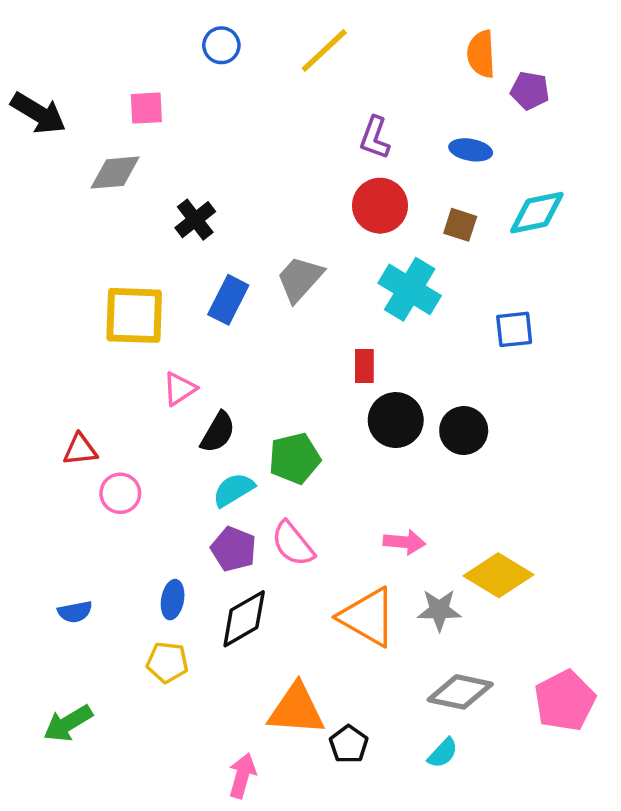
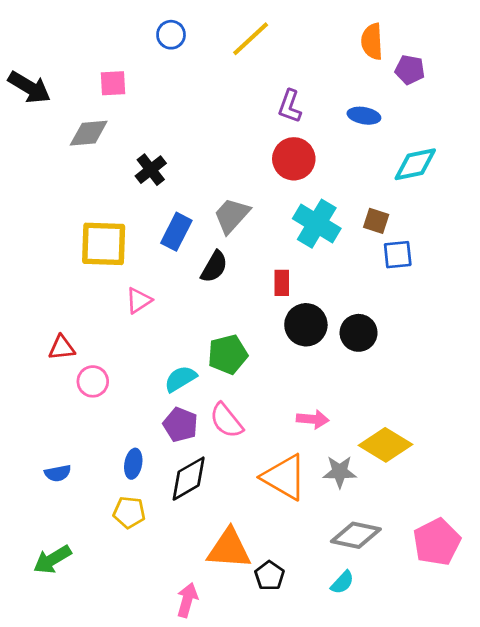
brown square: (460, 225) -> (376, 221), moved
black semicircle: (218, 432) -> (214, 267), moved

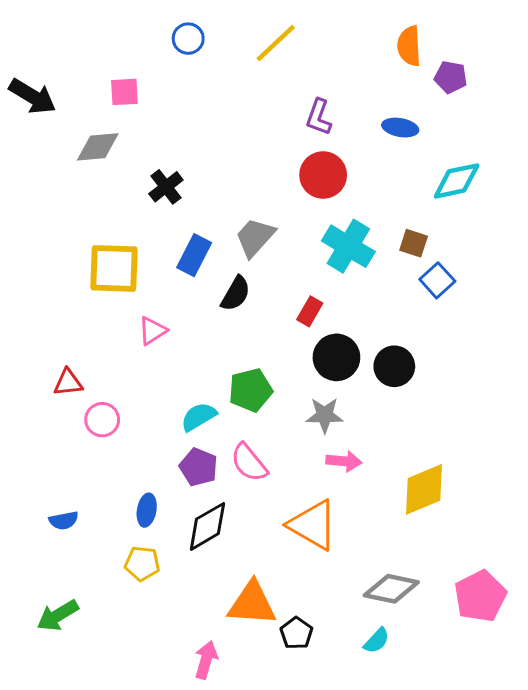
blue square: (398, 255) -> (437, 280), turned -36
red rectangle: (282, 283) -> (310, 311), turned 30
yellow diamond: (386, 445) -> (424, 489), turned -54
gray star: (340, 472) -> (325, 415), moved

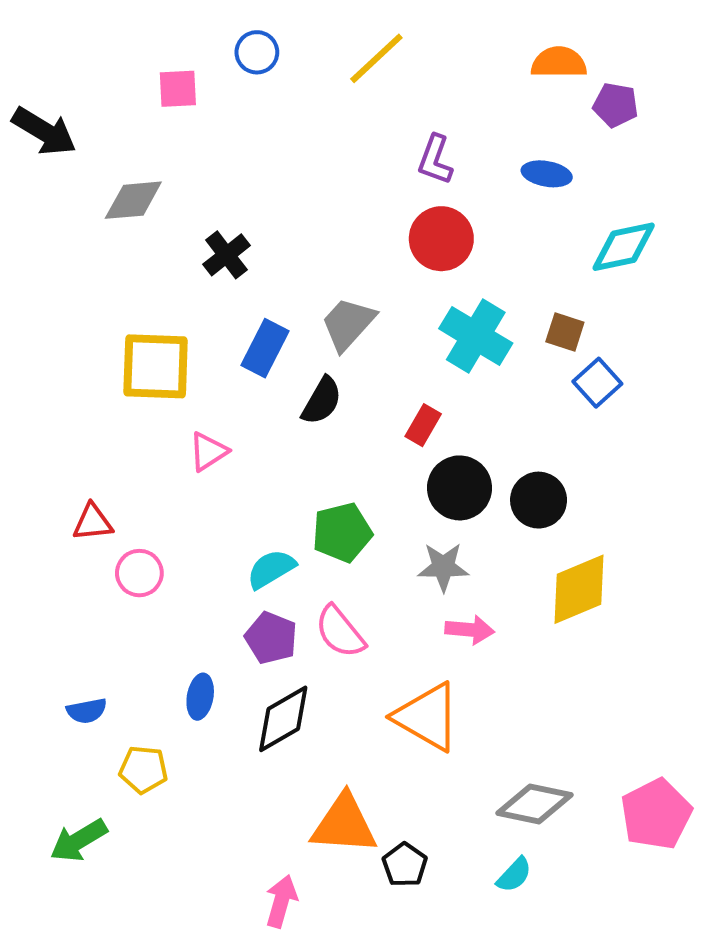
orange semicircle: (409, 46) -> (559, 62), turned 93
pink square: (124, 92) -> (178, 89), moved
yellow diamond: (424, 489) -> (579, 589), moved
yellow pentagon: (142, 564) -> (143, 770), moved

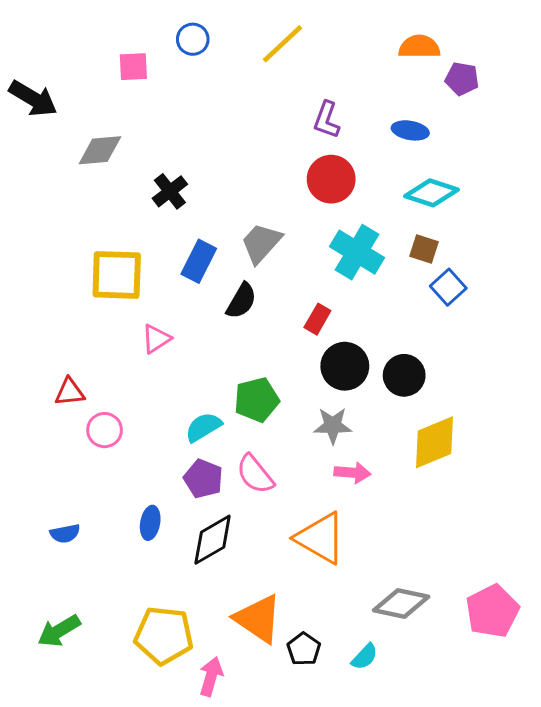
cyan diamond: (624, 247) -> (432, 193), moved, turned 30
yellow pentagon: (143, 770) -> (164, 635), moved, size x1.6
orange triangle: (344, 824) -> (258, 619), turned 30
cyan semicircle: (514, 875) -> (365, 657), moved

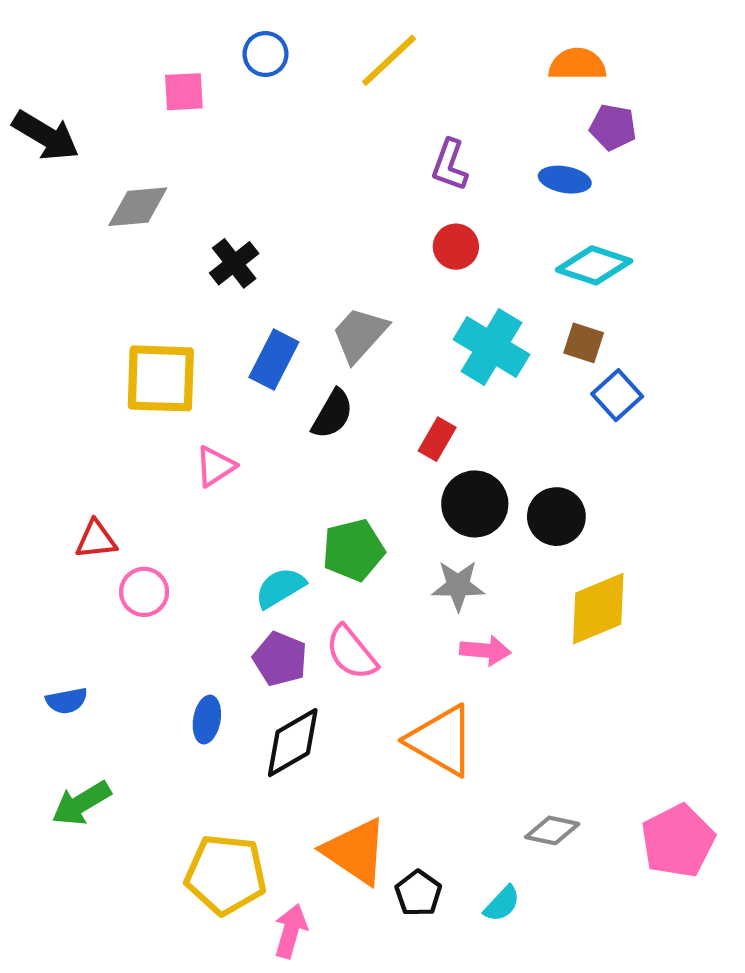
purple pentagon: (462, 79) -> (613, 127), moved
red circle: (331, 179) -> (456, 247), size x0.7
blue semicircle: (65, 533) -> (67, 701), moved
gray diamond: (401, 603) -> (552, 830), size x0.7
green arrow: (59, 631) -> (81, 803), moved

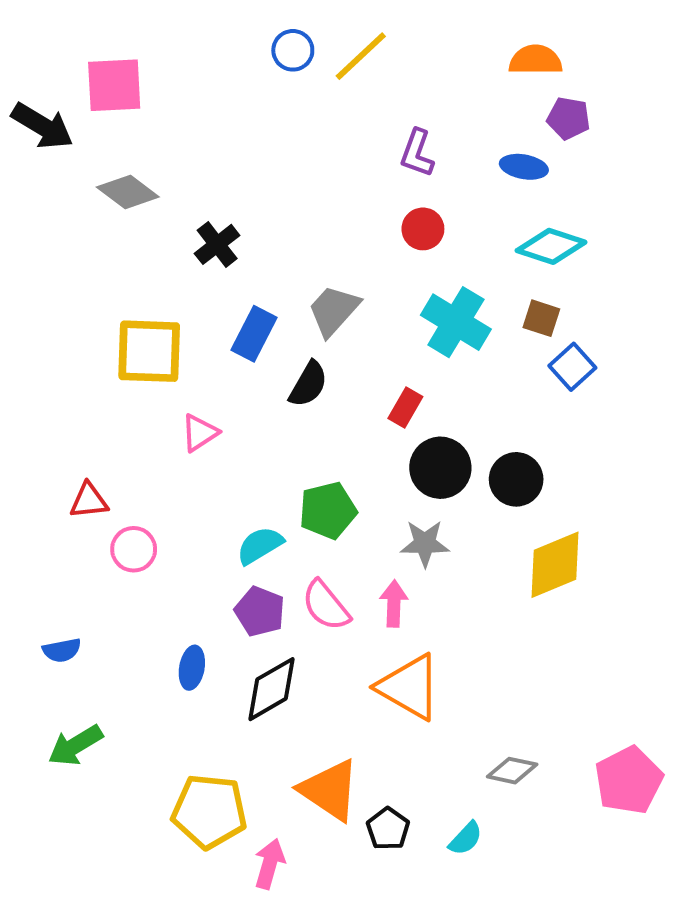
blue circle: (265, 54) -> (293, 50), moved
pink square: (184, 92) -> (114, 85), moved, size x1.5
gray diamond: (138, 207) -> (128, 192), turned 42
pink arrow: (485, 650) -> (394, 604), moved, turned -93

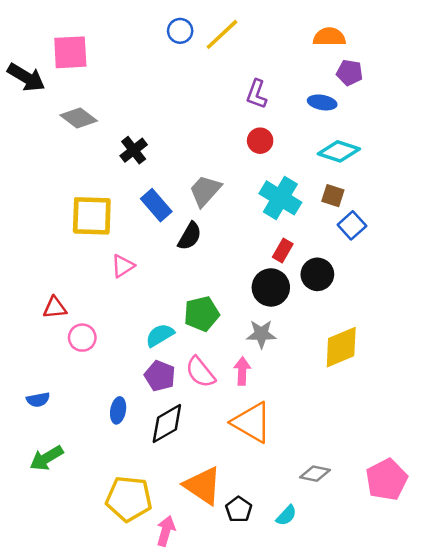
blue rectangle: (254, 334) -> (156, 205), turned -68
red rectangle: (405, 408) -> (283, 250), moved
black circle: (516, 479) -> (317, 274), moved

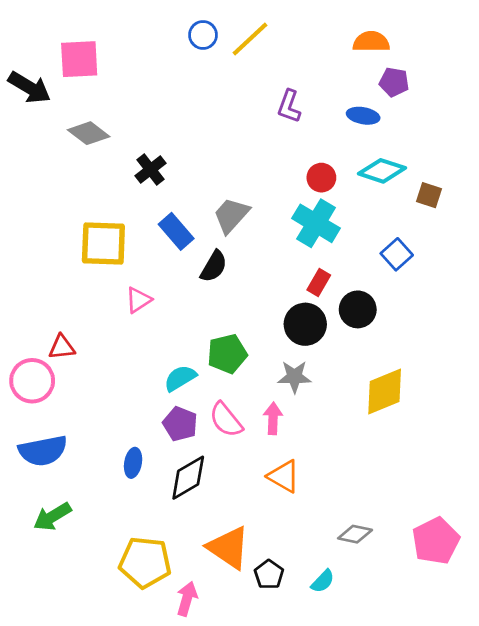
red circle: (260, 141) -> (321, 178), moved
brown square: (333, 196) -> (429, 195), moved
pink circle: (82, 338) -> (32, 381), moved, size x1.4
blue semicircle: (38, 400) -> (43, 451), size x1.8
orange triangle: (252, 422) -> (284, 476), size x0.7

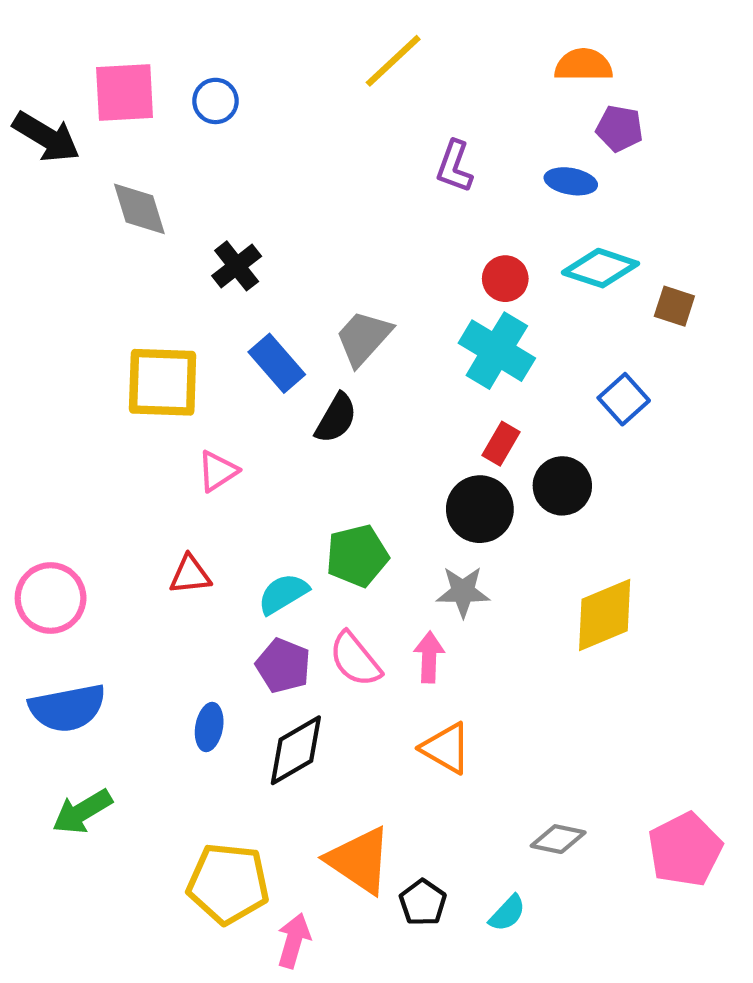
blue circle: (203, 35) -> (215, 101), moved
gray diamond: (89, 133) -> (139, 209), turned 36
red triangle: (62, 347) -> (190, 575), moved

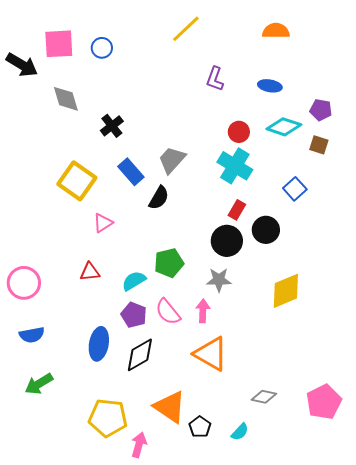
purple pentagon: (619, 128) -> (321, 110), moved
yellow square: (163, 382) -> (77, 181), turned 33
blue semicircle: (67, 708) -> (32, 335), size x0.7
blue ellipse: (209, 727) -> (99, 344), size x1.5
orange triangle: (446, 748) -> (211, 354), size x1.4

